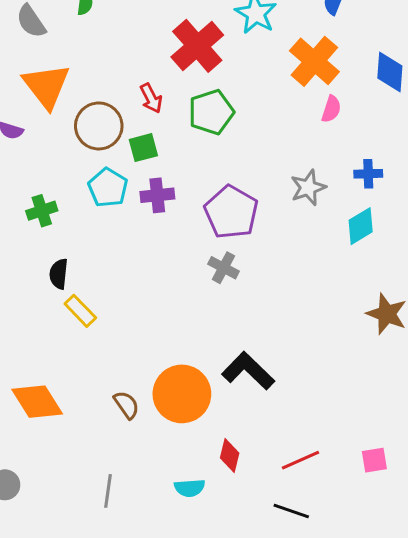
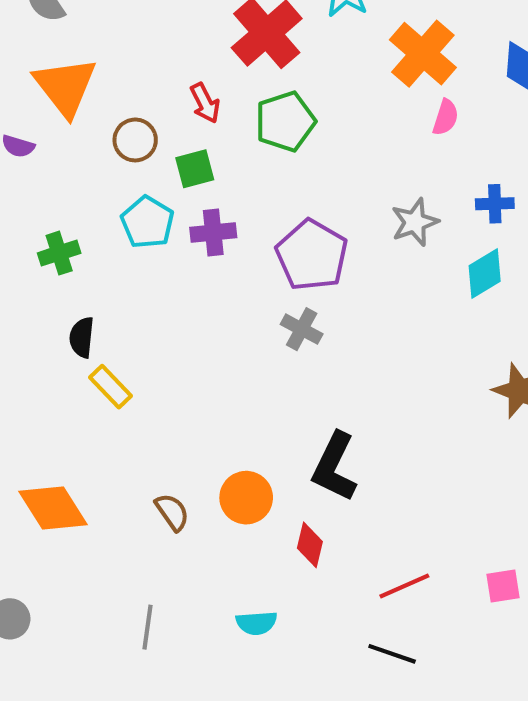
brown circle: (99, 126) -> (135, 140), size x0.7
black L-shape: (248, 371) -> (335, 467), turned -108
orange circle: (182, 394) -> (246, 498), size x0.7
red diamond: (230, 456) -> (310, 545), moved

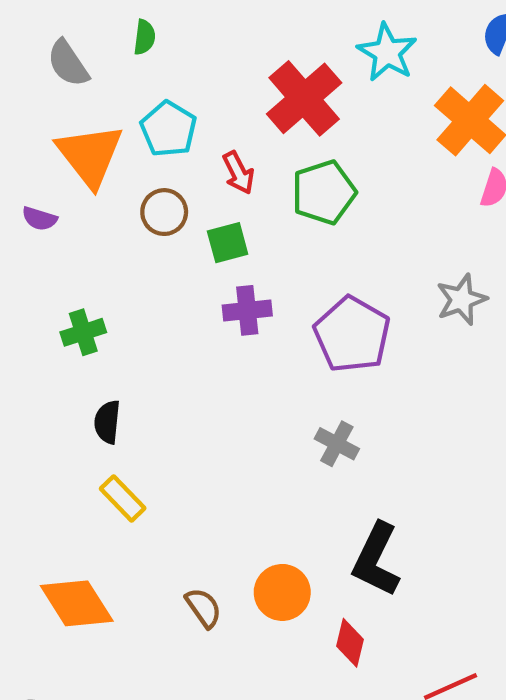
cyan pentagon: (148, 222) -> (169, 129), moved
gray cross: (302, 329) -> (337, 444), moved
yellow rectangle: (111, 387) -> (123, 498), moved

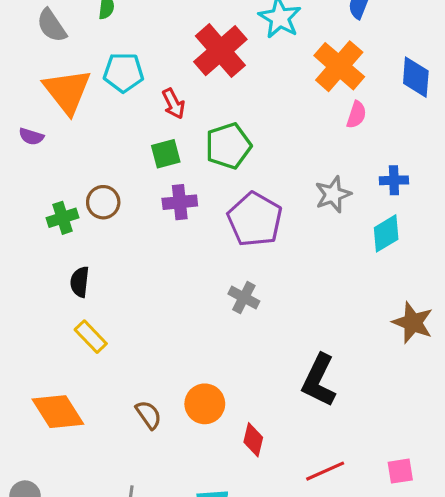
cyan pentagon: (169, 129) -> (123, 72), turned -30
green pentagon: (324, 192) -> (228, 146), moved
brown circle: (164, 212) -> (103, 202), moved
black L-shape: (376, 560) -> (319, 380), moved

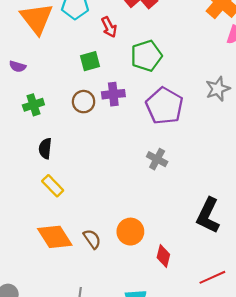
purple semicircle: (31, 137) -> (17, 66), moved
green square: (166, 154) -> (90, 61), moved
brown circle: (103, 202) -> (84, 102), moved
orange diamond: (58, 412) -> (55, 237), moved

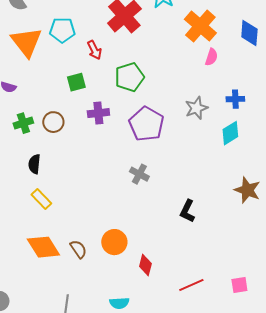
brown circle: (84, 102) -> (53, 122), moved
black L-shape: (208, 216) -> (187, 211), moved, size x0.7

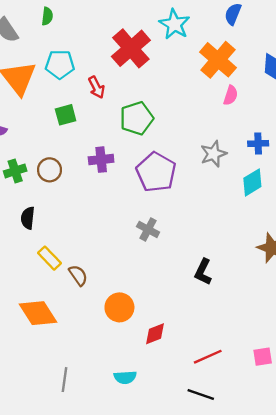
green square: (76, 82) -> (66, 115), moved
yellow rectangle: (41, 199) -> (50, 258), moved
brown semicircle: (78, 249) -> (78, 275), moved
red diamond: (145, 265) -> (155, 334), turned 55

